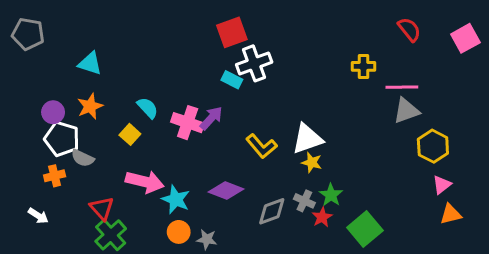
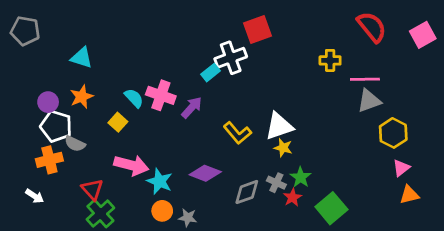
red semicircle: (409, 29) -> (372, 27), size x1.4
red square: (232, 32) -> (258, 30), moved
cyan rectangle: (232, 80) -> (211, 73), turned -66
pink cross: (188, 123) -> (161, 95), moved
orange cross: (55, 176) -> (49, 160), size x1.4

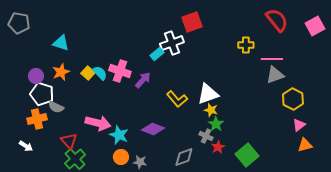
yellow square: (118, 122) -> (88, 73), moved
green star: (301, 177) -> (216, 124), moved
gray diamond: (247, 192) -> (184, 157), moved

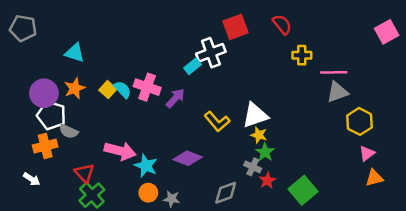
red semicircle: (277, 20) -> (282, 24), moved, size x0.7
purple circle: (36, 76) -> (44, 93), size x1.5

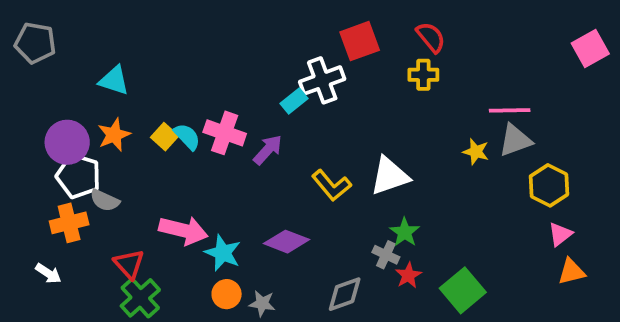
yellow cross: (302, 55) -> (423, 75), moved
yellow star: (259, 135) -> (476, 152), moved

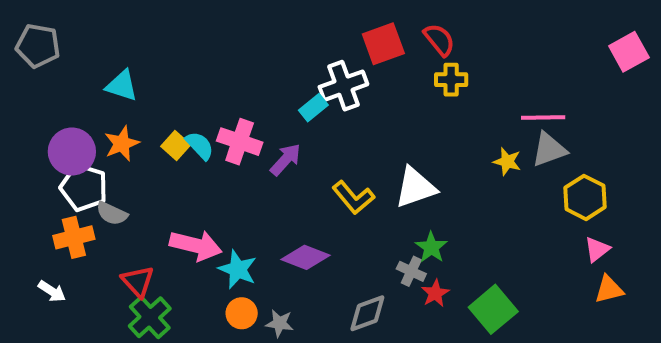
red semicircle: (431, 37) -> (439, 40), moved

